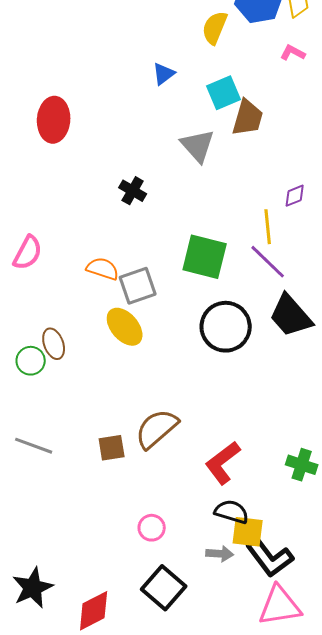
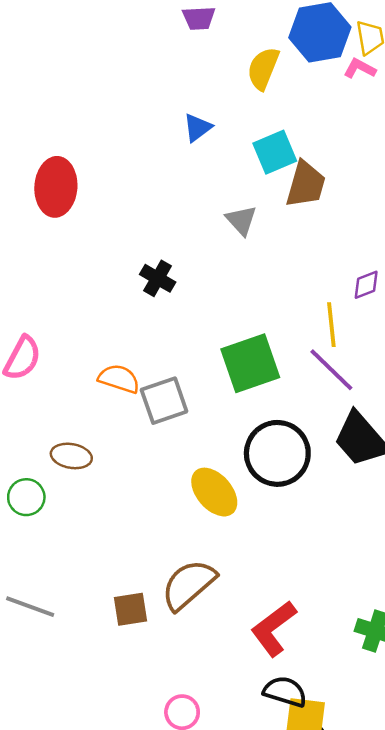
pink L-shape: (293, 53) -> (360, 68), moved
gray triangle: (198, 146) -> (241, 220), size x0.7
green square: (205, 257) -> (250, 363), turned -33
yellow ellipse: (125, 327) -> (214, 492), moved
brown ellipse: (54, 344) -> (71, 456), moved, turned -60

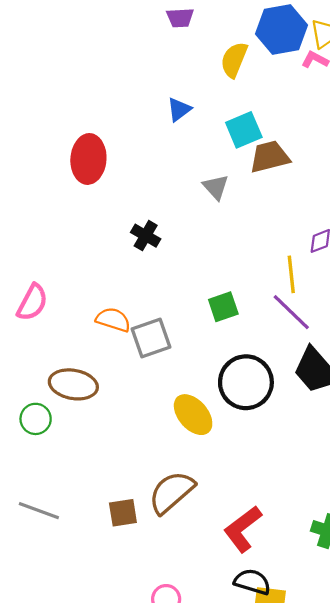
brown trapezoid: (306, 184) -> (270, 157), turned -120
red ellipse: (56, 187) -> (88, 159), moved
green square: (250, 363) -> (223, 307), size x0.6
brown ellipse: (71, 456) -> (73, 384), size x1.4

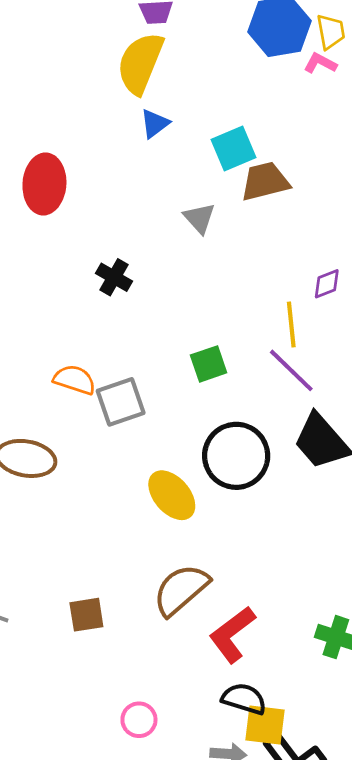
yellow semicircle: (234, 60) -> (140, 63), moved, size x1.4
brown semicircle: (171, 492) -> (181, 590), moved

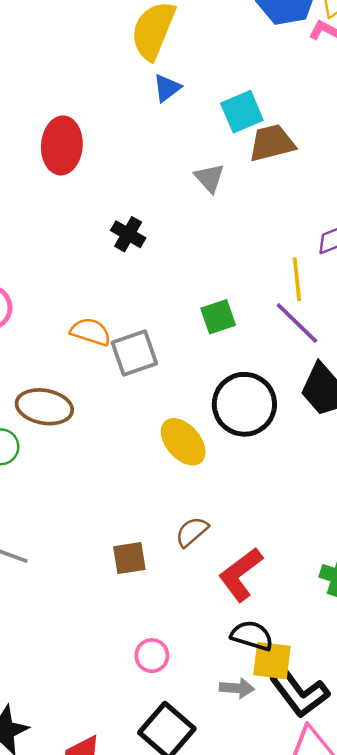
brown semicircle: (181, 590) -> (192, 532), size x0.6
brown square: (86, 615) -> (129, 558), moved

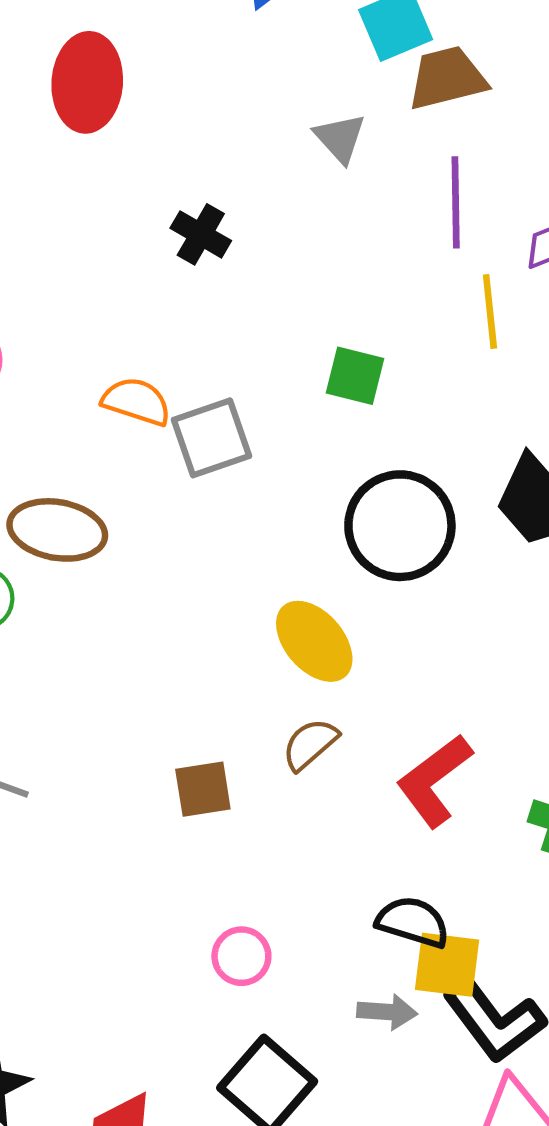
green square: (218, 317) -> (355, 376), turned 33
purple line: (297, 323) -> (456, 202), moved, turned 45
yellow ellipse: (183, 442) -> (314, 641), moved
red L-shape: (241, 574) -> (434, 781), moved

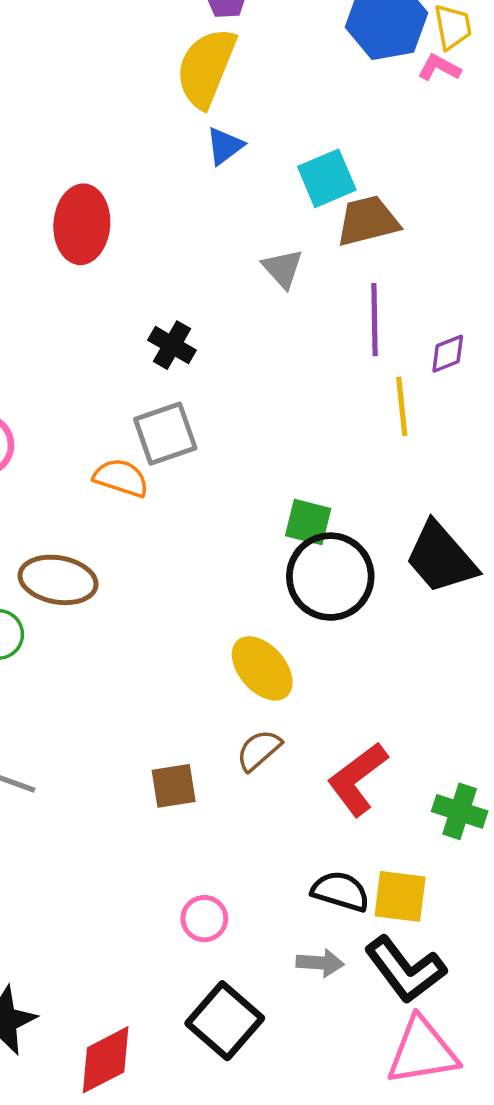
green square: (355, 376) -> (308, 522), moved
gray square: (211, 438) -> (165, 434), moved
yellow square: (447, 965) -> (400, 896), moved

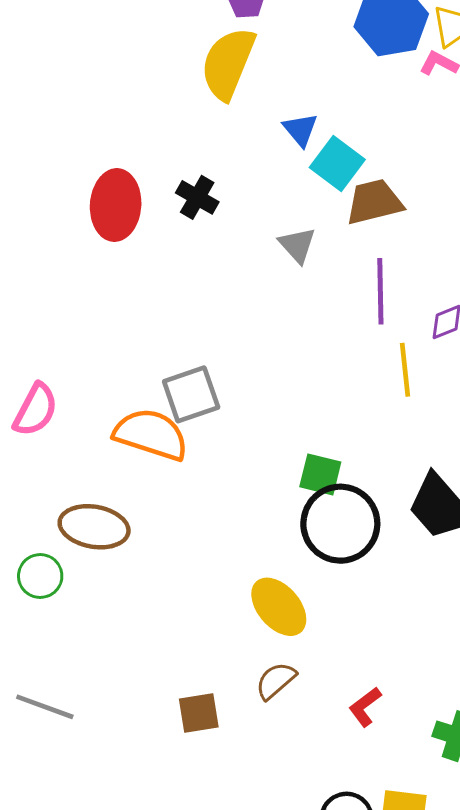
blue triangle: (225, 146) -> (300, 130), moved, turned -33
cyan square: (327, 178) -> (337, 163), turned -30
black cross: (172, 345) -> (197, 197), moved
orange semicircle: (121, 478) -> (151, 434), size x1.5
red L-shape: (357, 779) -> (365, 707), size x0.6

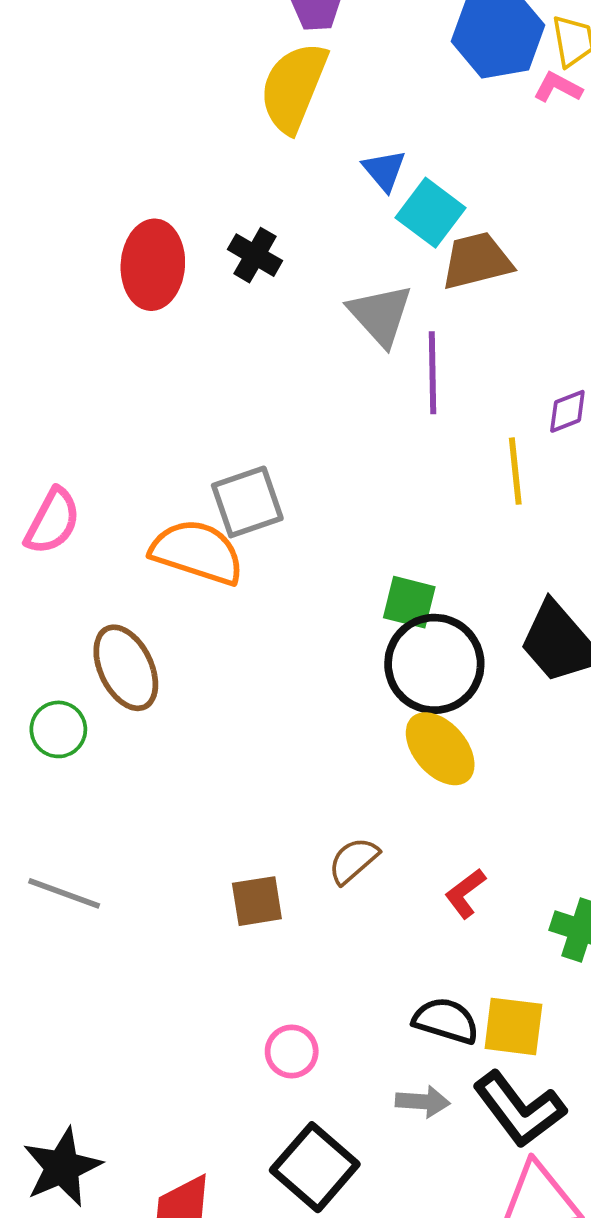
gray triangle: (297, 245) -> (380, 315), size x1.4
purple line: (380, 291) -> (432, 373), moved
brown ellipse: (94, 527) -> (126, 668), turned 54
yellow ellipse: (279, 607) -> (440, 749), moved

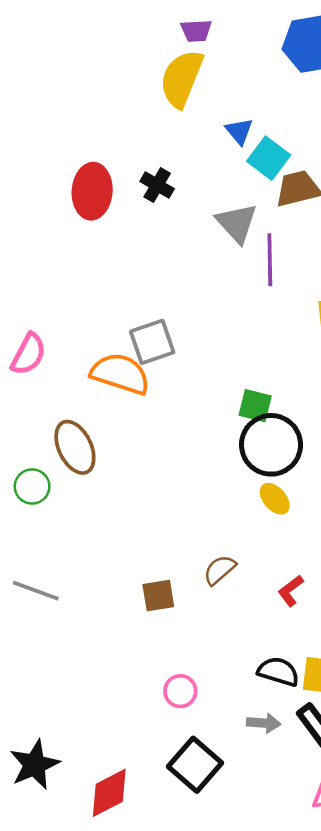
yellow ellipse: (440, 749) -> (275, 499), size x0.7

